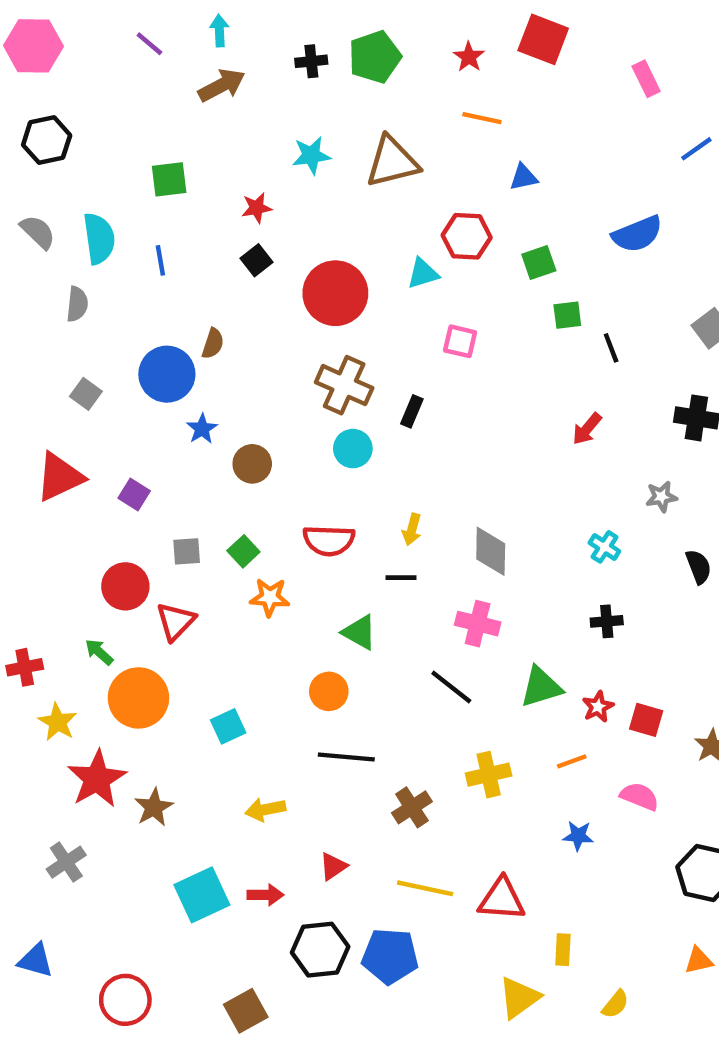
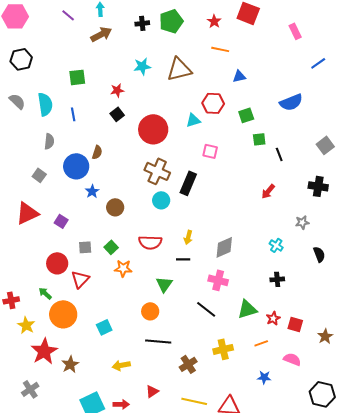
gray semicircle: (77, 304) -> (49, 141), moved
black rectangle: (412, 411) -> (188, 183), size x1.6
gray diamond: (491, 551) -> (224, 247), turned 65
green triangle: (359, 632) -> (164, 284), turned 36

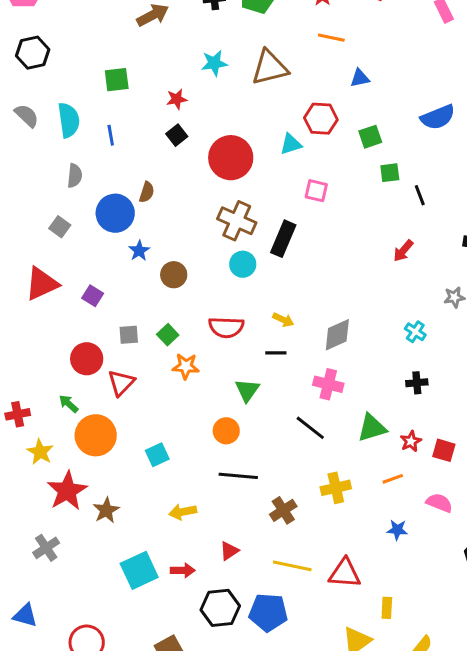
yellow arrow: (188, 237) -> (283, 320), turned -80

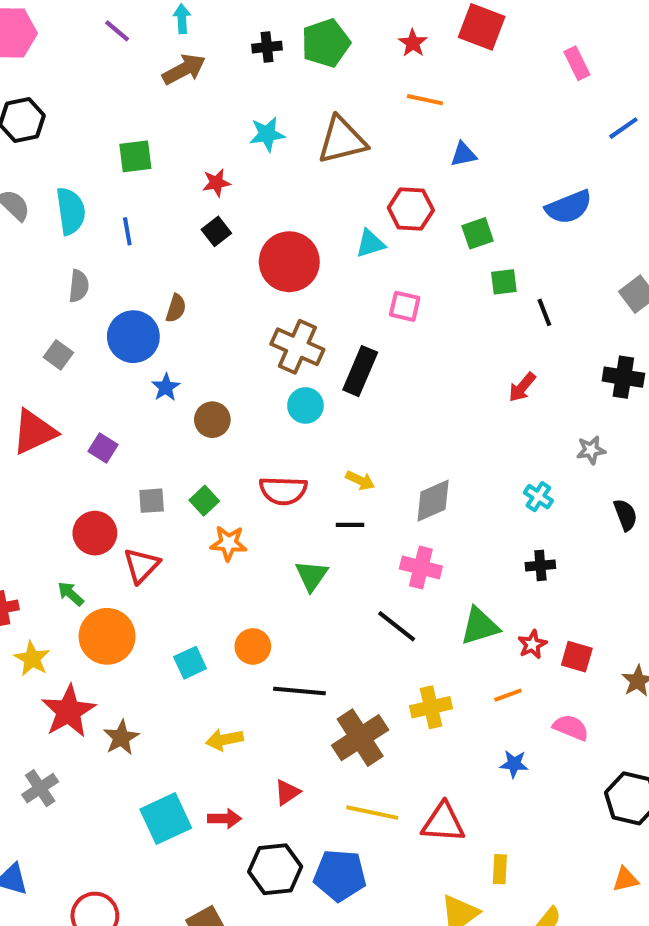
orange circle: (226, 431) -> (253, 646), moved
brown cross: (283, 510) -> (360, 738), size x1.5

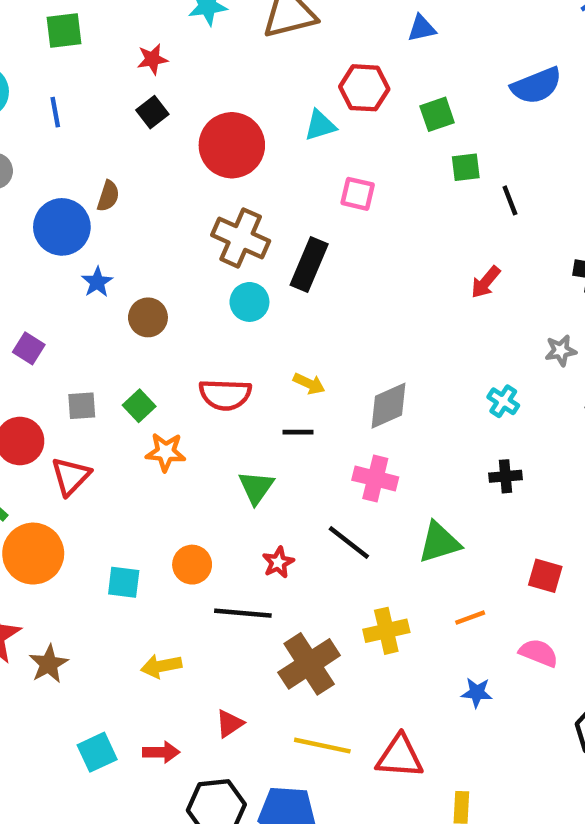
red star: (532, 644) -> (278, 562), moved
cyan square: (190, 663) -> (124, 582), turned 32
cyan square: (166, 819) -> (97, 752), size x0.7

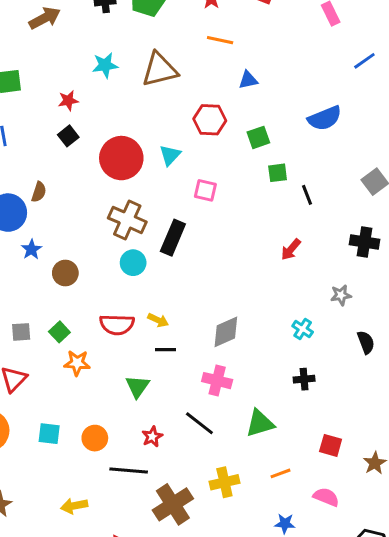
cyan triangle: (320, 125) -> (170, 155), moved, turned -30
yellow arrow: (309, 384) -> (158, 320), moved
cyan square: (124, 582) -> (49, 434), moved

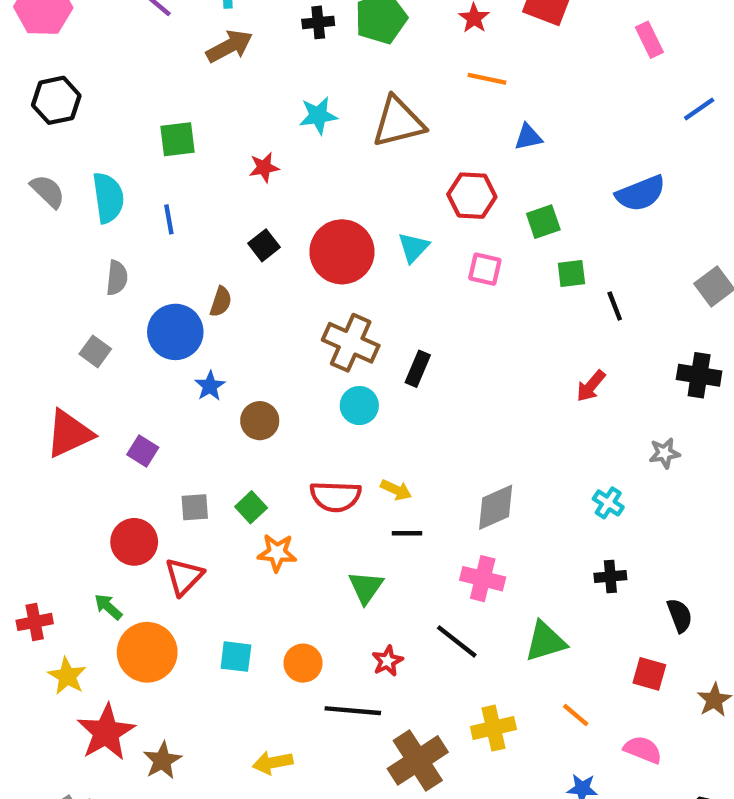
black square: (68, 136) -> (264, 245), moved
pink square: (205, 190) -> (485, 269), moved
black rectangle: (173, 238) -> (418, 369), size x0.7
black semicircle: (366, 342) -> (680, 615), moved
orange line: (280, 473) -> (576, 715), turned 60

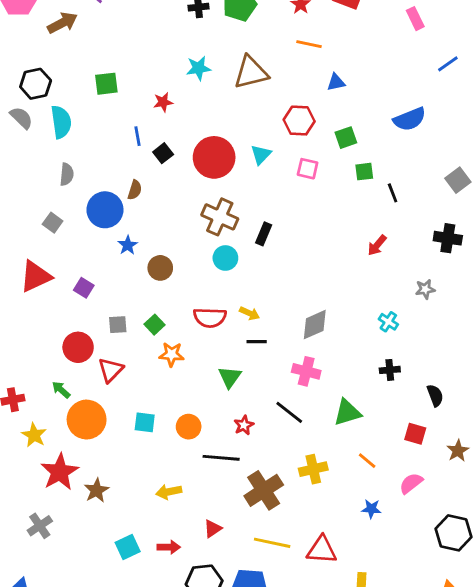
brown arrow: (229, 46) -> (62, 23), moved
black hexagon: (56, 100) -> (36, 84), moved
blue line: (169, 219) -> (138, 136), moved
pink semicircle: (643, 750) -> (411, 483), turned -60

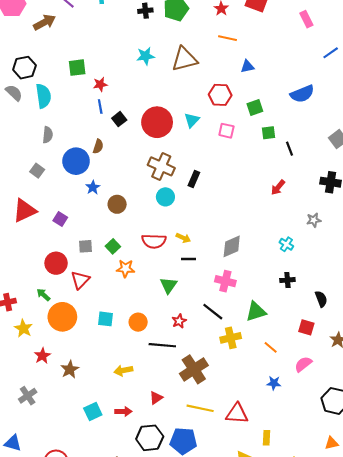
red star: (163, 102) -> (100, 84), moved
yellow cross: (313, 469) -> (231, 338), moved
red star: (60, 472) -> (42, 356), size x0.6

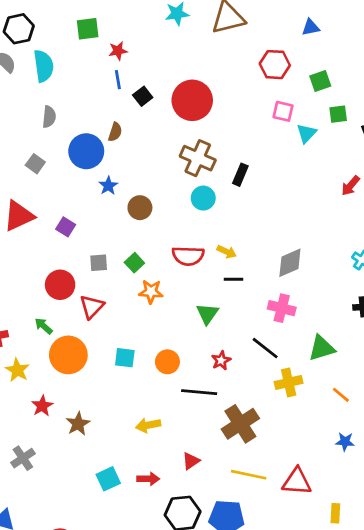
cyan triangle: (192, 120) -> (306, 133), moved

